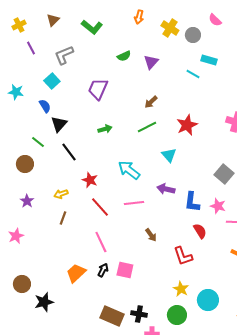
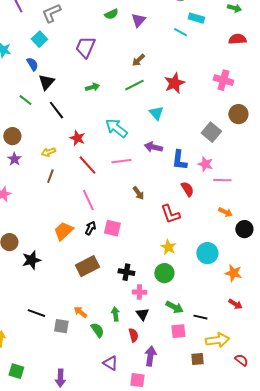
brown circle: (25, 164) -> (12, 136), moved
cyan circle: (208, 300) -> (207, 253), moved
brown rectangle: (112, 316) -> (87, 266), moved, turned -50

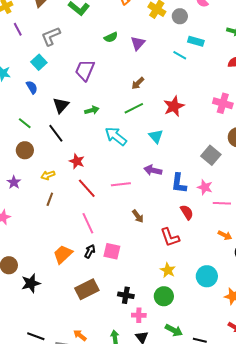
black triangle: (46, 82) -> (61, 105), moved
cyan arrow: (116, 128) -> (116, 136), moved
brown circle: (12, 136) -> (25, 150), moved

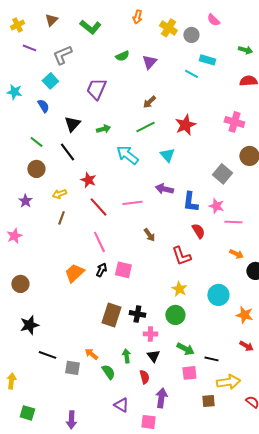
purple line: (18, 29) -> (29, 48), turned -40
black star: (31, 283) -> (29, 325), moved
brown rectangle: (87, 289) -> (111, 315), moved, turned -45

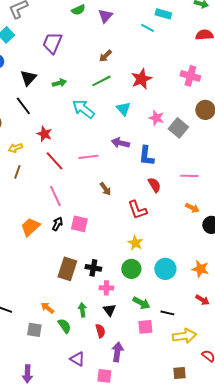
pink star: (216, 206) -> (156, 118), moved
cyan circle: (218, 295) -> (165, 269), moved
gray square: (72, 368) -> (34, 330), moved
brown square: (208, 401) -> (179, 373), moved

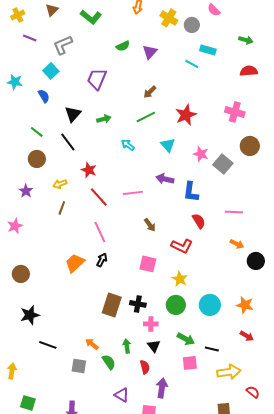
cyan arrow: (83, 109) -> (128, 145), size x0.6
red L-shape: (137, 210) -> (182, 246), turned -45
pink square: (79, 224) -> (148, 264), moved

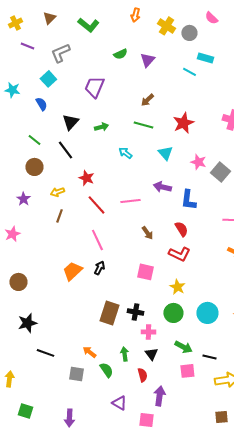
green line: (146, 117) -> (143, 125), turned 42
red semicircle: (199, 221) -> (181, 229), moved

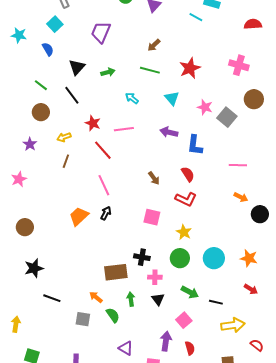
pink line: (130, 201) -> (124, 129), moved
brown rectangle: (109, 313) -> (116, 272), moved, turned 65
pink square: (187, 371) -> (184, 320), moved, turned -35
red semicircle: (142, 375) -> (190, 348), moved

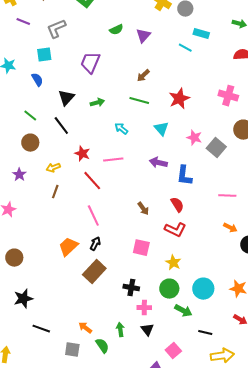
cyan square: (55, 24) -> (44, 55), turned 35
brown rectangle: (116, 272) -> (94, 272), moved, turned -40
green arrow: (190, 292) -> (183, 311), moved

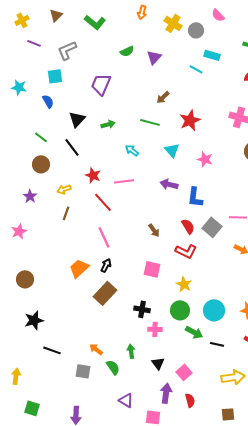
brown arrow: (143, 76) -> (163, 97), moved
gray square: (216, 148) -> (212, 227), moved
black triangle: (147, 330) -> (158, 363), moved
black line: (205, 333) -> (217, 344), moved

